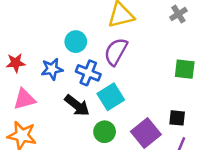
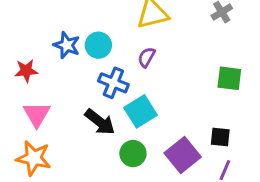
purple semicircle: (116, 52) -> (147, 57), size x0.6
blue star: (52, 69) -> (67, 45), moved, turned 30
pink triangle: (24, 99) -> (37, 114), turned -45

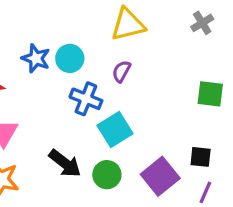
black arrow: (100, 122) -> (65, 163), moved

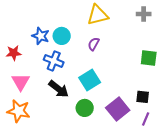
gray cross: (202, 23) -> (144, 14), turned 32
blue cross: (86, 99) -> (54, 61), moved
black arrow: (65, 163) -> (59, 89), moved

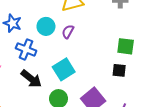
cyan circle: (62, 36) -> (46, 26), moved
black square: (143, 97) -> (119, 70), moved

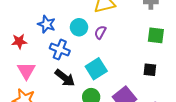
green square: (126, 46) -> (156, 35), moved

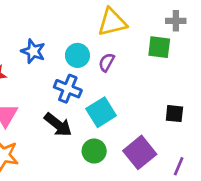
green square: (156, 35) -> (159, 47), moved
blue cross: (60, 50) -> (68, 89), moved

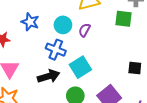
black arrow: (58, 125) -> (49, 76), turned -55

